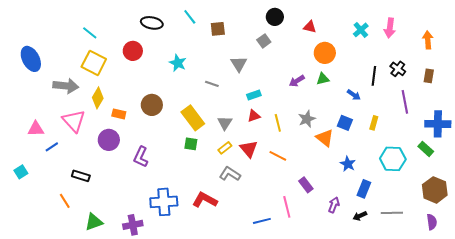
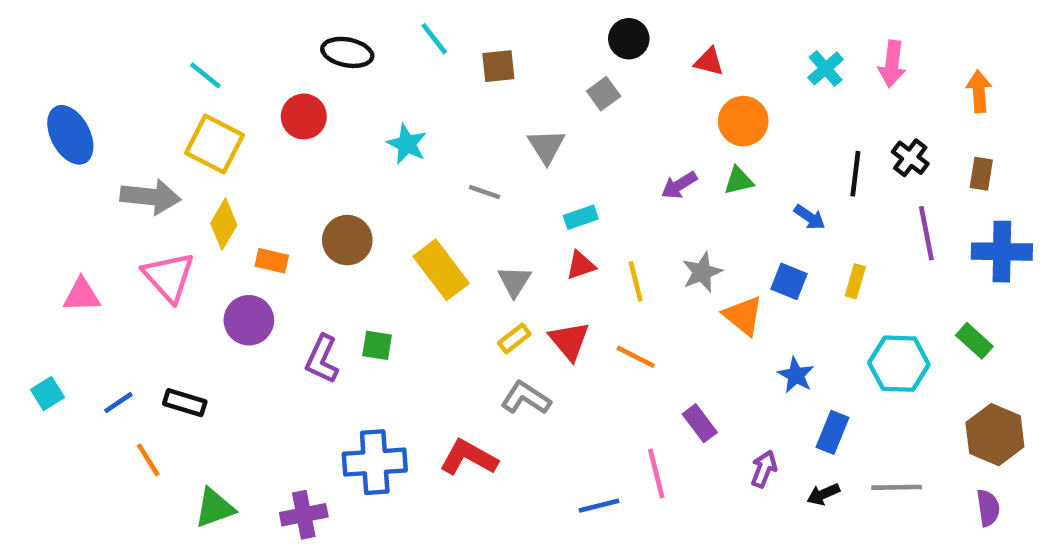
blue cross: (438, 124) -> (1002, 252), moved
green square: (191, 144) -> (377, 345), moved
blue line: (52, 147) -> (118, 403), moved

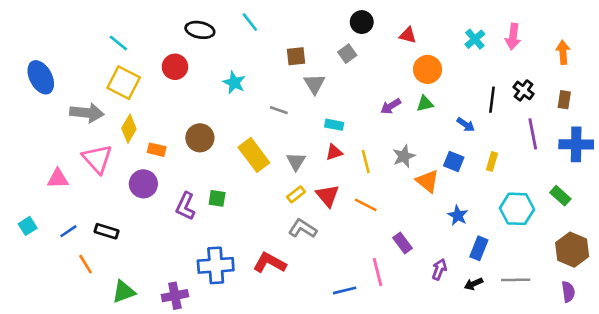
brown square: (498, 66) -> (296, 56), moved
cyan rectangle: (581, 217) -> (334, 125), turned 30
pink triangle: (82, 295) -> (58, 179), moved

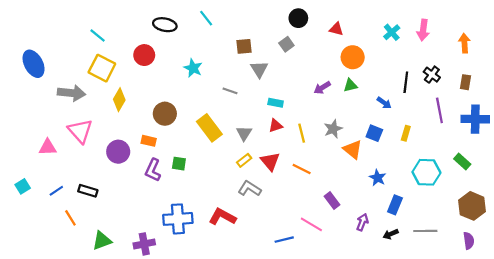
yellow diamond: (129, 129) -> (119, 100), moved
orange rectangle: (157, 150) -> (149, 141), moved
pink line: (378, 272) -> (311, 224), turned -45

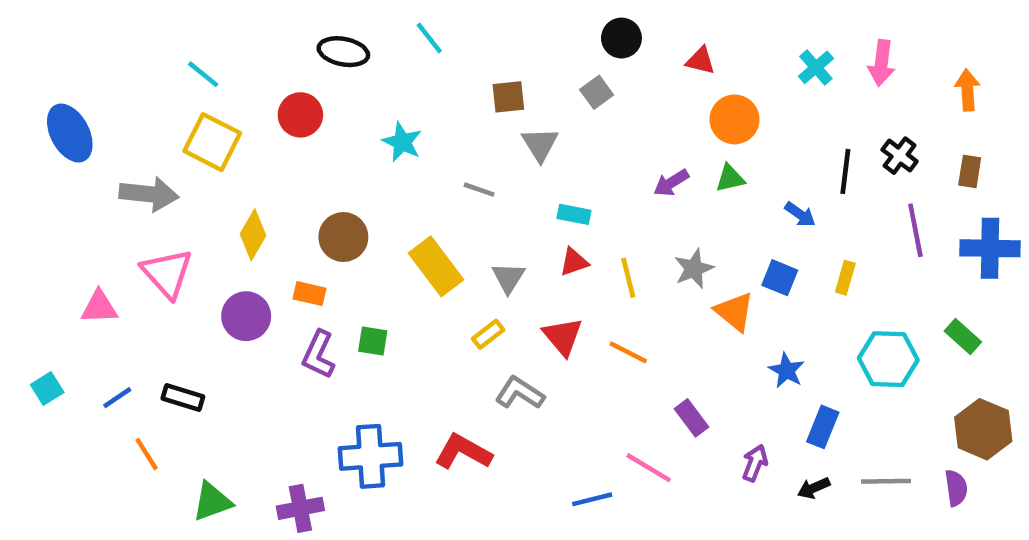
yellow diamond: (119, 100) -> (253, 235), moved
yellow rectangle: (244, 160) -> (488, 334), moved
purple semicircle: (469, 241) -> (956, 488), moved

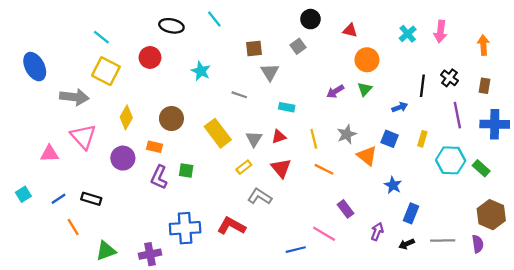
green triangle: (730, 178) -> (365, 89), turned -35
blue arrow: (800, 214) -> (400, 107), turned -56
red triangle: (574, 262) -> (279, 137), moved
orange line: (628, 352) -> (324, 169), moved
cyan hexagon: (888, 359) -> (451, 160), moved

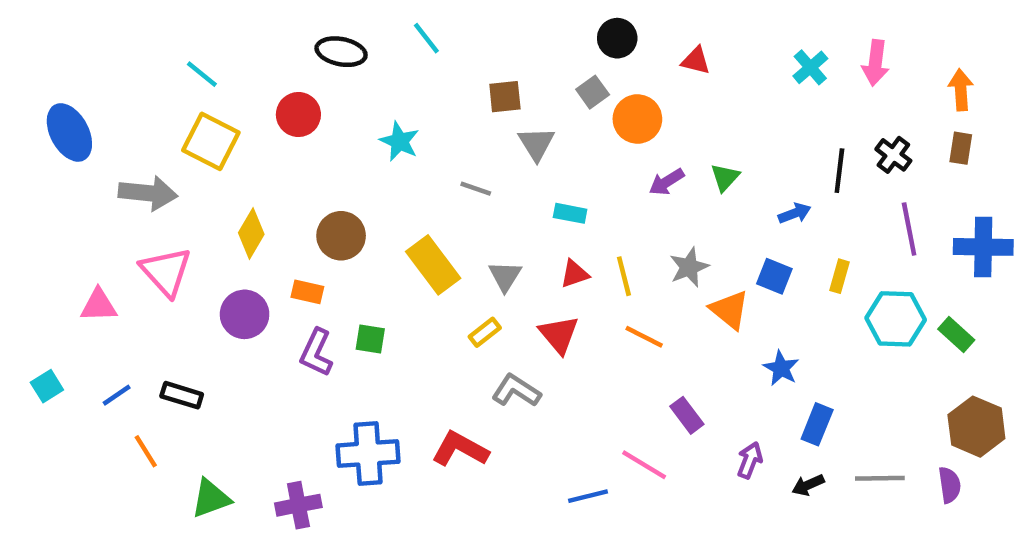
orange circle: (367, 60) -> (637, 119), moved
brown rectangle: (485, 86) -> (961, 148), moved
red triangle: (279, 137) -> (575, 274), moved

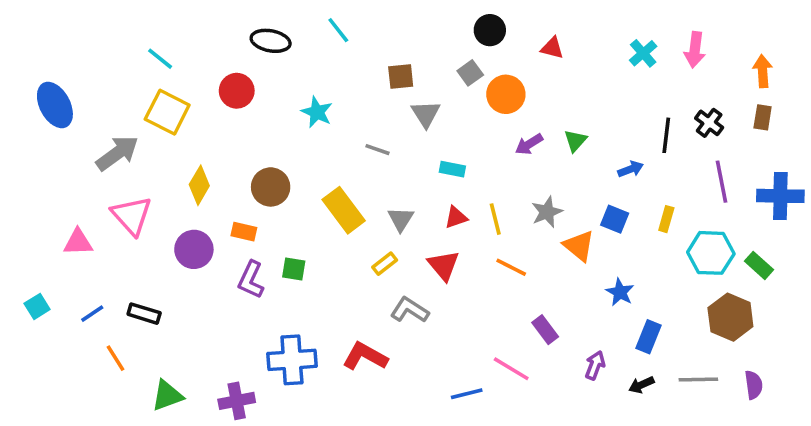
gray arrow: (148, 193) -> (117, 153), turned -42
brown hexagon: (976, 427) -> (730, 317), moved

